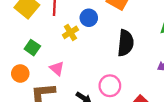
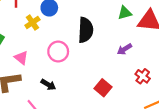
pink circle: (110, 86) -> (58, 51), moved

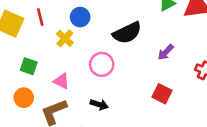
black semicircle: (86, 30) -> (127, 33), turned 75
purple arrow: (124, 49) -> (166, 52), moved

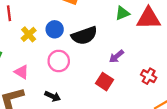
blue circle: (80, 17) -> (55, 29), moved
red square: (162, 94) -> (105, 82), moved

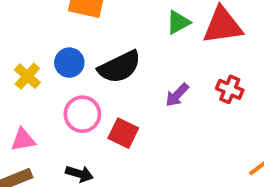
pink triangle: (22, 72) -> (23, 140), turned -35
red cross: (149, 76) -> (230, 89), moved
red square: (105, 82) -> (123, 133), moved

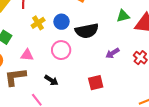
red square: (123, 133) -> (96, 83), moved, turned 35

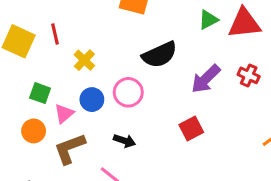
blue circle: (61, 22) -> (92, 100), moved
purple arrow: (112, 53) -> (206, 79), size x1.5
pink triangle: (27, 55) -> (64, 114), moved, turned -32

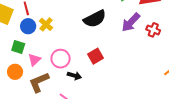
purple arrow: (206, 79) -> (131, 22), moved
pink circle: (128, 92) -> (61, 59), moved
blue circle: (92, 100) -> (28, 26), moved
red square: (191, 128) -> (96, 56), moved

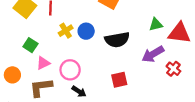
blue circle: (28, 26) -> (86, 31), moved
red square: (96, 56) -> (119, 80), moved
orange circle: (15, 72) -> (12, 75), moved

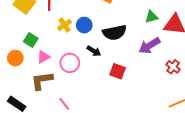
red cross: (173, 69) -> (173, 67), moved
orange circle: (12, 75) -> (15, 58), moved
red square: (119, 80) -> (118, 71), turned 35
black arrow: (79, 91) -> (94, 51), moved

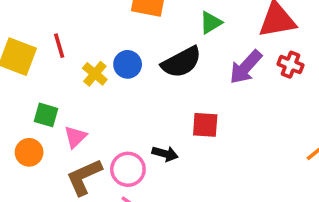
green triangle: (152, 17) -> (211, 23), moved
black arrow: (94, 51) -> (165, 154), moved
pink circle: (70, 63) -> (128, 169), moved
red cross: (173, 67) -> (290, 65), moved

